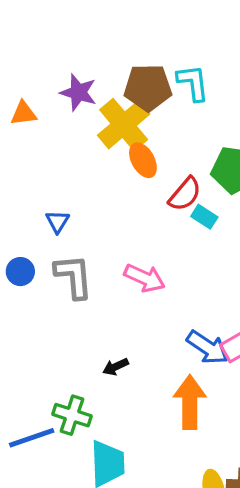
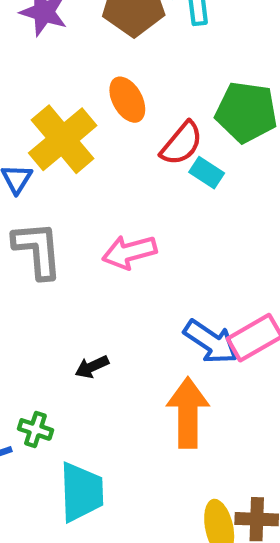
yellow cross: (124, 125) -> (63, 139), moved
pink arrow: (145, 278) -> (129, 252), turned 141
green cross: (72, 415) -> (35, 429), size x0.7

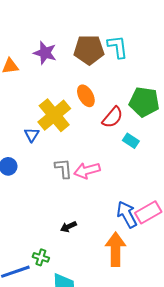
cyan rectangle: (207, 173) -> (131, 141), moved
gray L-shape: (38, 250) -> (63, 168), moved, size x0.7
blue arrow: (211, 342) -> (127, 214), turned -152

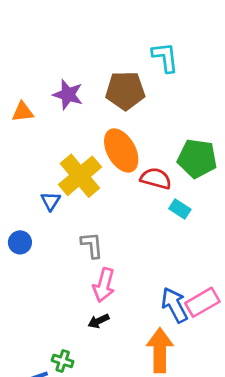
cyan L-shape: (118, 47) -> (165, 57), moved
orange ellipse: (86, 96) -> (121, 151), size x1.5
red semicircle: (112, 117) -> (156, 178), turned -115
pink arrow: (87, 170) -> (104, 285), moved, turned -60

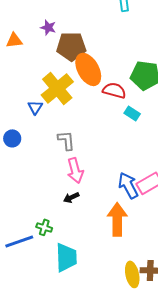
brown pentagon: (125, 91) -> (71, 46), moved
purple star: (68, 95) -> (48, 27), size x0.7
pink arrow: (104, 285) -> (75, 170), turned -30

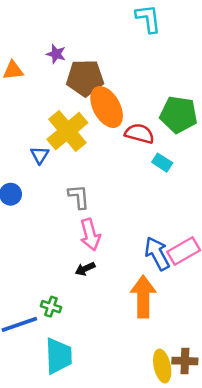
cyan trapezoid: (66, 257) -> (59, 356), moved

